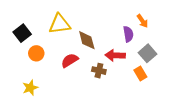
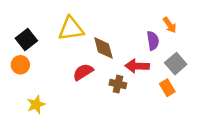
orange circle: (36, 53) -> (20, 65), moved

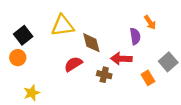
gray square: (176, 64) -> (168, 62), moved

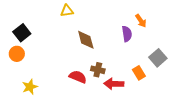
yellow triangle: (63, 26) -> (67, 11), moved, size x0.6
red arrow: (121, 59) -> (114, 84), moved
red semicircle: (73, 64) -> (78, 77), moved, turned 54

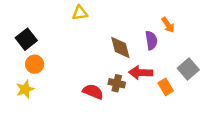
brown diamond: (86, 40) -> (120, 48), moved
orange circle: (17, 54) -> (35, 64), moved
red arrow: (114, 84) -> (141, 73), moved
yellow star: (30, 87) -> (25, 89), moved

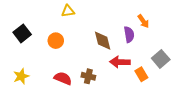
orange circle: (35, 64) -> (56, 41), moved
brown cross: (117, 83) -> (88, 76), moved
red semicircle: (93, 92) -> (63, 78), moved

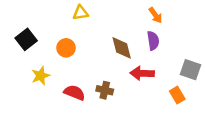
orange arrow: (143, 21) -> (155, 15), moved
gray square: (161, 59) -> (191, 70), turned -30
orange rectangle: (141, 74) -> (177, 95), moved
yellow star: (21, 76) -> (41, 76), moved

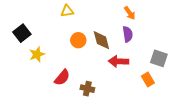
orange circle: (66, 48) -> (78, 40), moved
yellow star: (41, 76) -> (37, 54), moved
brown cross: (105, 90) -> (87, 89), moved
red semicircle: (74, 93) -> (62, 78), turned 108

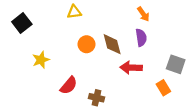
black square: (22, 33) -> (22, 23), moved

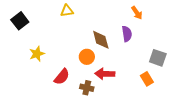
orange arrow: (143, 14) -> (137, 13), moved
orange circle: (86, 44) -> (87, 57), moved
red arrow: (131, 68) -> (105, 74), moved

